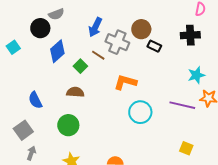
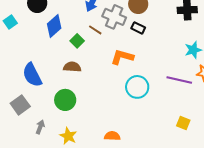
black rectangle: (154, 46) -> (138, 28), moved
blue semicircle: (35, 100) -> (32, 75), size x1.4
gray arrow: (31, 153) -> (40, 127), moved

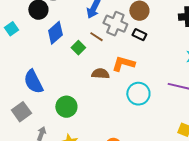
brown semicircle: (72, 67) -> (100, 74), moved

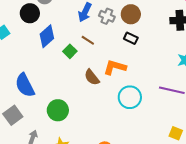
gray cross: (115, 24) -> (107, 16), moved, size x0.7
brown semicircle: (100, 74) -> (92, 77), turned -132

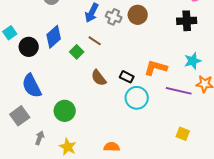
black circle: (30, 13) -> (29, 47), moved
black rectangle: (131, 38) -> (127, 77), moved
orange L-shape: (115, 67) -> (156, 68), moved

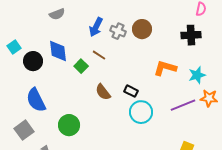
blue diamond: (54, 37) -> (58, 51), turned -55
orange L-shape: (156, 68) -> (165, 68), moved
purple line: (179, 91) -> (183, 105), turned -35

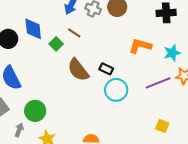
brown semicircle: (103, 92) -> (78, 70), size x1.4
green circle: (69, 125) -> (35, 111), moved

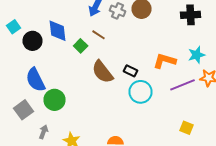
orange L-shape: (140, 46) -> (164, 61), moved
green circle: (35, 111) -> (54, 100), moved

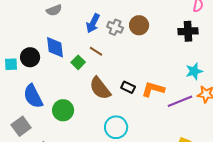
cyan square: (14, 27) -> (11, 64), moved, turned 32
orange L-shape: (164, 61) -> (153, 89), moved
cyan circle: (140, 92) -> (116, 127), moved
green circle: (54, 100) -> (63, 110), moved

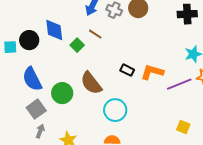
brown semicircle: (100, 88) -> (91, 83), moved
gray square: (21, 126) -> (36, 109), moved

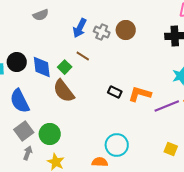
blue diamond: (54, 30) -> (42, 67), moved
brown semicircle: (91, 83) -> (64, 91), moved
green circle: (62, 93) -> (50, 134), moved
cyan circle: (115, 110) -> (117, 145), moved

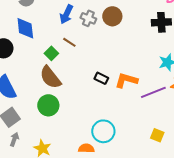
blue diamond: (42, 67) -> (25, 28), moved
green circle: (50, 134) -> (48, 105), moved

